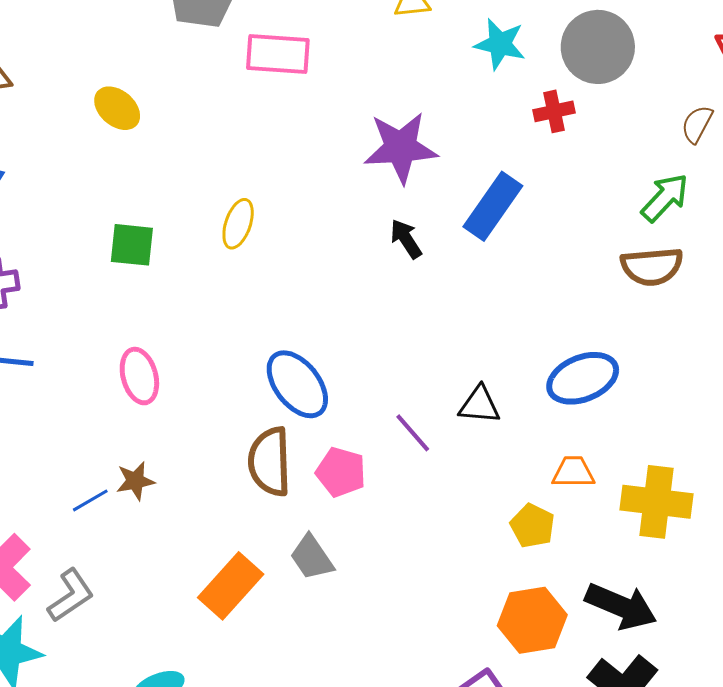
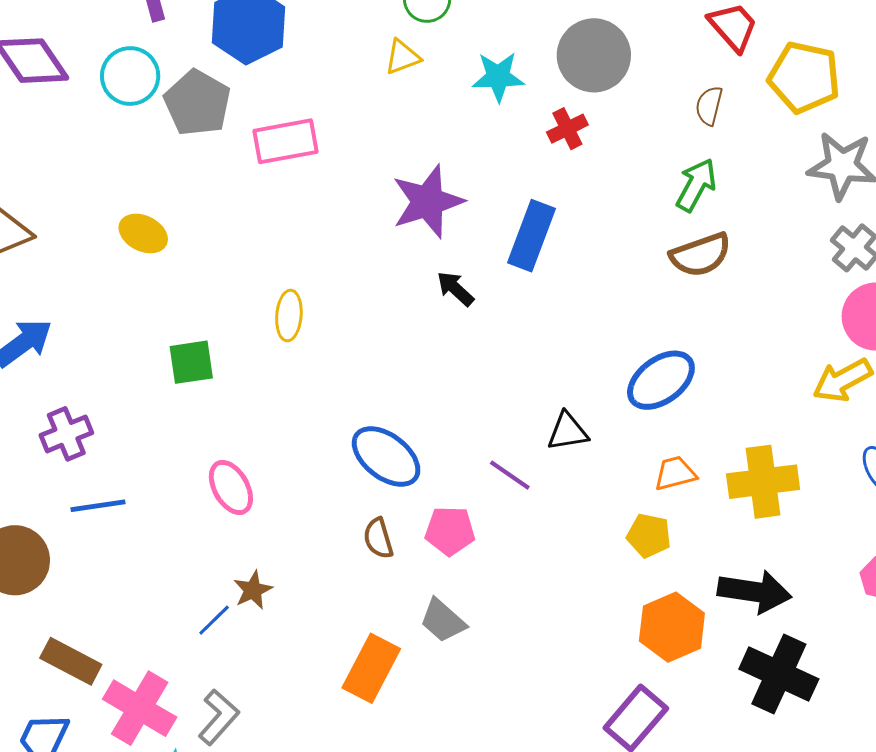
brown semicircle: (270, 462) -> (378, 538), size x0.6

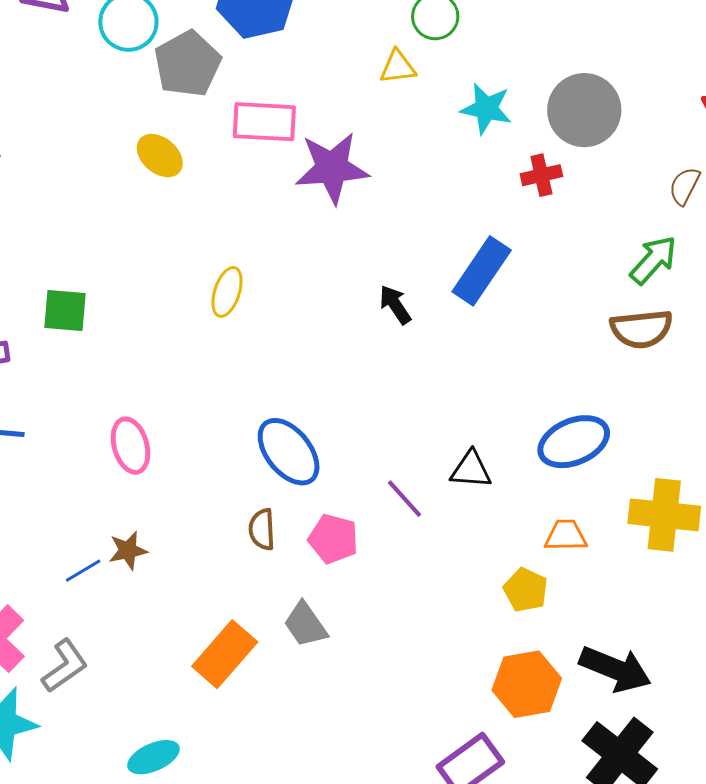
purple star: (428, 202) -> (332, 168), moved
yellow ellipse: (143, 233) -> (160, 156), moved
green square: (191, 362) -> (65, 311), moved
yellow cross: (763, 482) -> (664, 515), moved

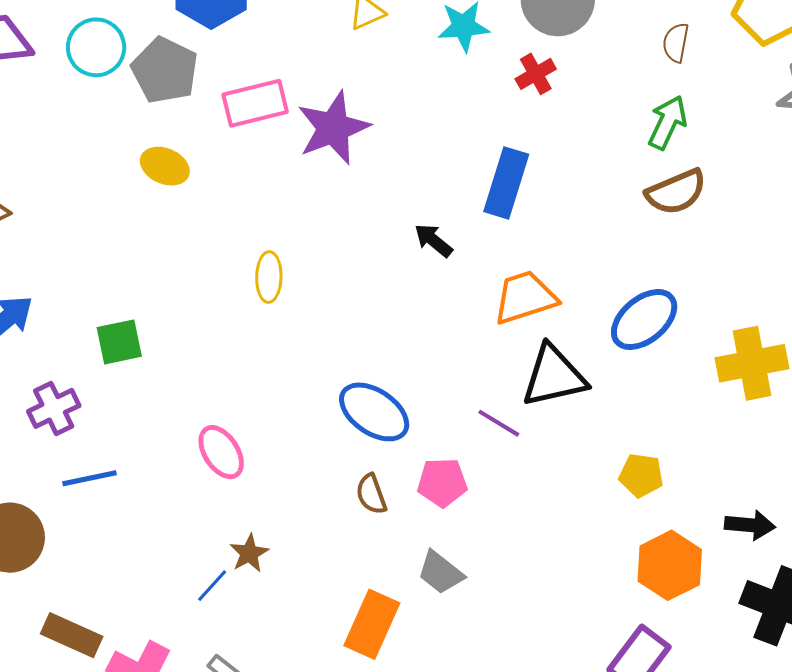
black triangle: (471, 470) -> (554, 376), size x1.6
orange trapezoid: (566, 536) -> (525, 297), moved, size x1.5
black arrow: (615, 669) -> (750, 525), size x0.7

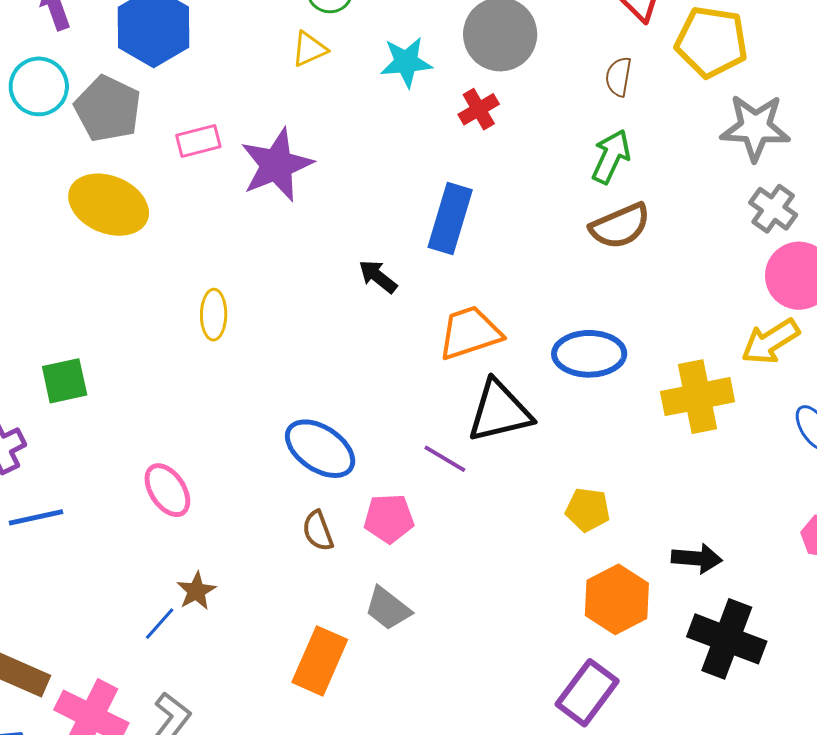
pink rectangle: (255, 103) -> (198, 141), size x0.7
yellow ellipse: (165, 166) -> (109, 205), size x1.6
blue ellipse: (644, 319) -> (589, 354), turned 40

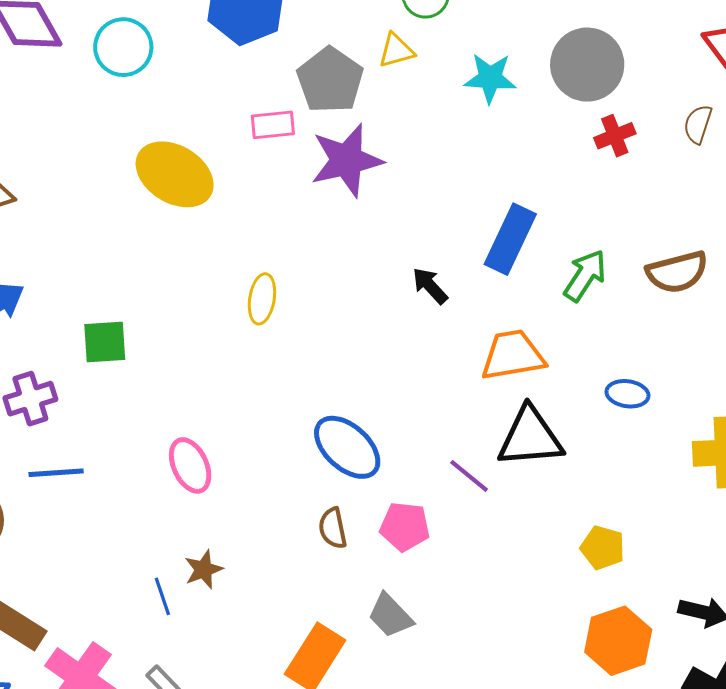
gray pentagon: (108, 109) -> (330, 80), moved
red cross: (479, 109) -> (615, 136), moved
green arrow: (611, 157) -> (585, 276), moved
blue ellipse: (589, 354) -> (627, 394), size x0.6
blue line: (160, 624) -> (162, 596), turned -69

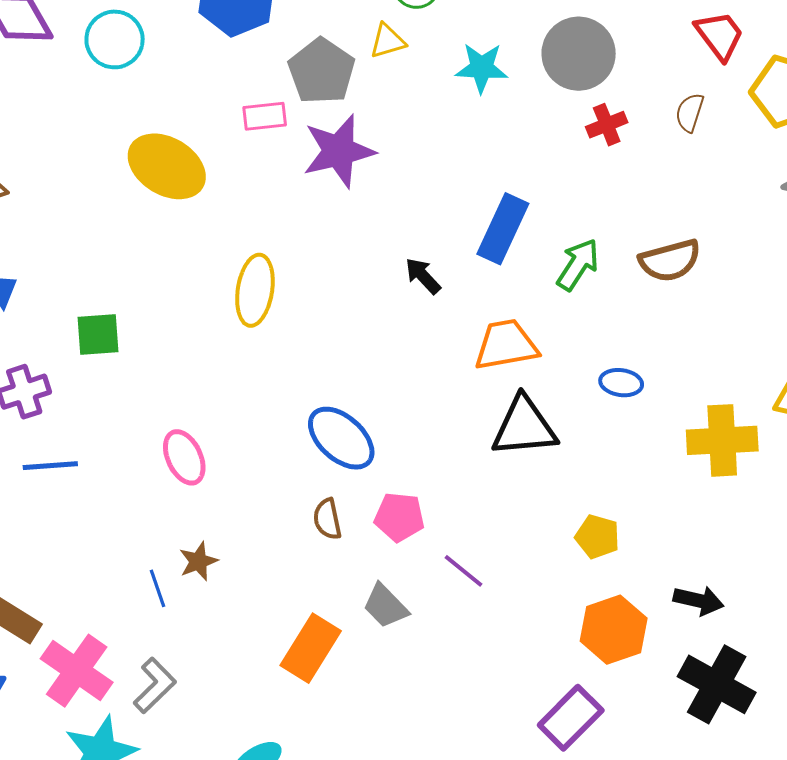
yellow ellipse: (262, 299) -> (255, 290), size x1.4
purple line: (469, 476) -> (463, 571), moved

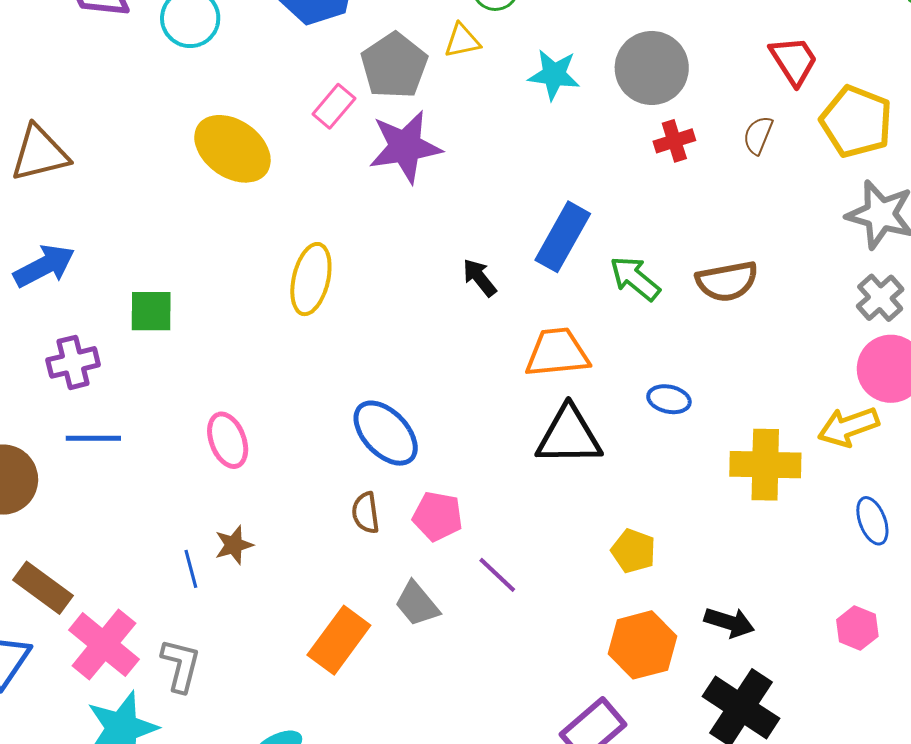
pink rectangle: (265, 116) -> (334, 106), turned -48
green arrow: (578, 265) -> (635, 278), turned -88
gray L-shape: (155, 685) -> (181, 665), turned -36

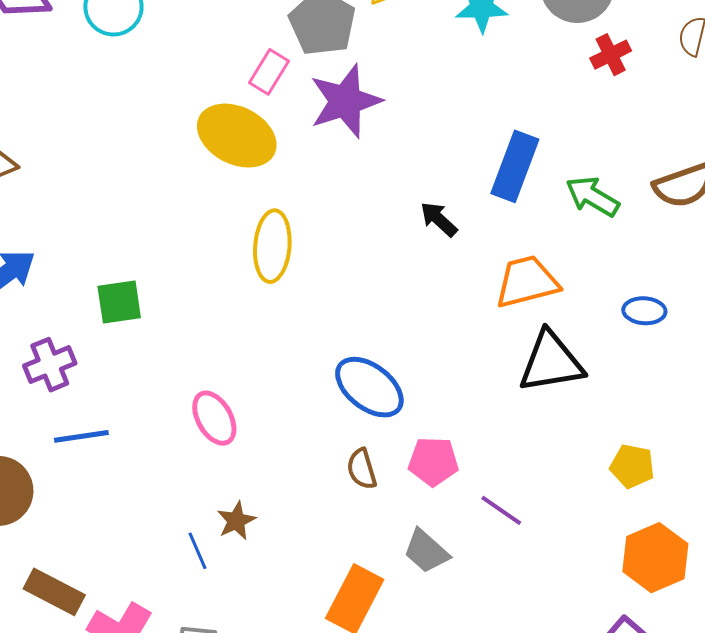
yellow ellipse: (232, 149) -> (237, 136), moved

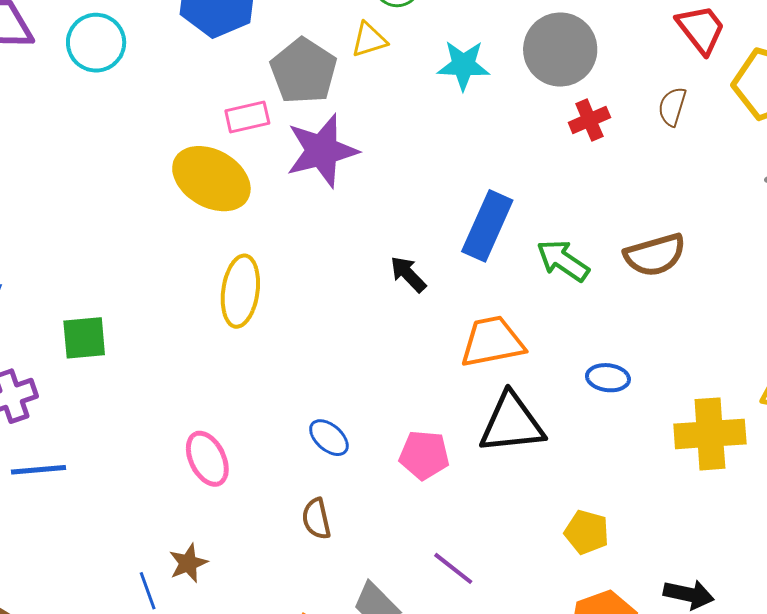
pink rectangle: (269, 72) -> (247, 117), turned 42
blue ellipse: (369, 387) -> (329, 438), size x0.6
pink ellipse: (214, 418) -> (207, 459), moved
pink pentagon: (433, 461) -> (424, 455), moved

